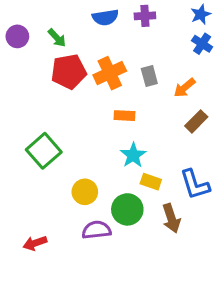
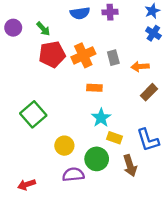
orange arrow: (185, 88) -> (140, 67), turned 36

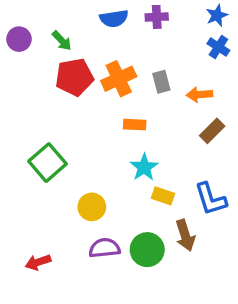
green circle: (97, 159) -> (147, 250), moved

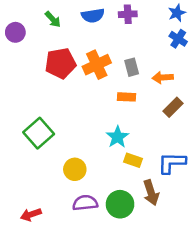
green arrow: (62, 41) -> (53, 19), moved
orange rectangle: (135, 125) -> (126, 97), moved
blue L-shape: (211, 199) -> (172, 163), turned 108

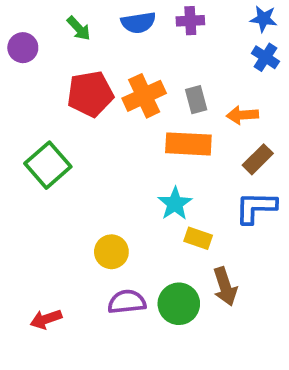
blue star: (177, 13) -> (264, 19), turned 30
orange rectangle: (126, 97) -> (188, 144), size x1.6
green square: (39, 133) -> (48, 165), moved
blue L-shape: (172, 163) -> (256, 207), moved

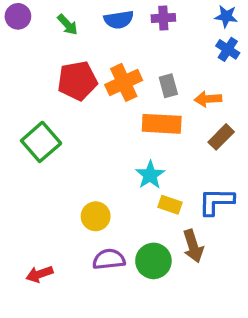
purple circle: (23, 48) -> (18, 16), moved
blue L-shape: (256, 207) -> (216, 201), moved

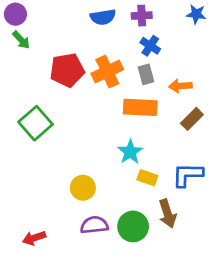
green arrow: (68, 25) -> (21, 40), moved
blue cross: (228, 49) -> (150, 46), moved

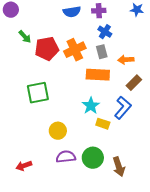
green arrow: (21, 40) -> (25, 37), moved
green square: (36, 123) -> (38, 93), moved, turned 30
blue L-shape: (188, 175) -> (123, 108), moved, turned 130
brown arrow: (167, 214) -> (119, 167), moved

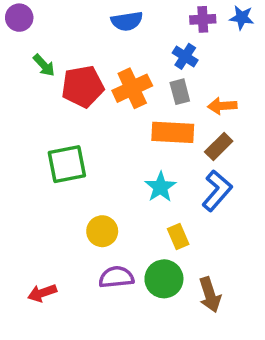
purple cross: (99, 11) -> (203, 19), moved
brown rectangle: (134, 83) -> (219, 146), moved
yellow rectangle: (103, 124) -> (178, 236), moved, turned 48

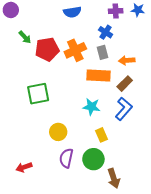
cyan star: (160, 187) -> (91, 107), turned -30
purple semicircle: (116, 277) -> (66, 158), turned -72
brown arrow: (210, 295) -> (114, 178), moved

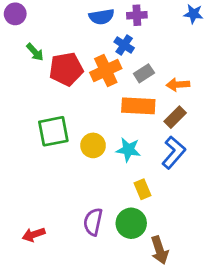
purple cross: (116, 11) -> (137, 15), moved
blue cross: (106, 32) -> (124, 45), moved
gray rectangle: (103, 52) -> (144, 73), turned 72
yellow circle: (58, 132) -> (93, 145), moved

